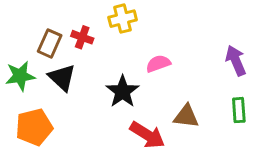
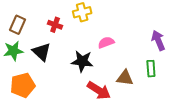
brown rectangle: (50, 43) -> (18, 25), moved
black star: (123, 91) -> (82, 61), turned -30
green rectangle: (239, 110) -> (151, 69), moved

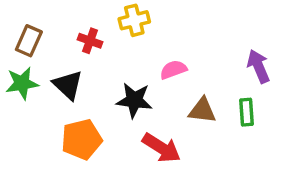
brown triangle: (125, 78) -> (202, 110), moved
orange pentagon: (23, 85) -> (82, 139), moved

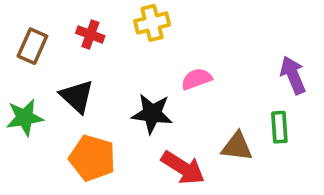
red cross: (90, 41) -> (90, 35), moved
green star: (22, 83) -> (25, 118), moved
brown triangle: (202, 110) -> (237, 146), moved
orange pentagon: (82, 139) -> (92, 158), turned 30

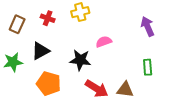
purple arrow: (293, 75) -> (148, 26), moved
black triangle: (77, 96) -> (40, 51), turned 48
brown triangle: (237, 146) -> (125, 90), moved

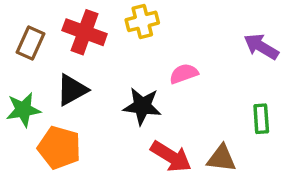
red cross: (48, 18) -> (85, 32), size x1.6
purple arrow: (148, 26) -> (261, 47), turned -36
orange pentagon: (49, 84) -> (59, 148), moved

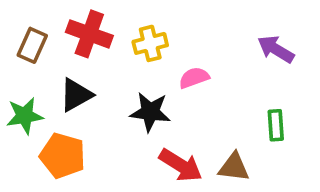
yellow cross: (142, 21) -> (150, 43), moved

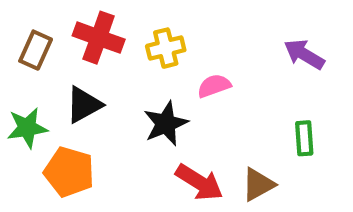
black star: (150, 112) -> (166, 124), turned -30
brown triangle: (234, 167) -> (258, 184), turned -36

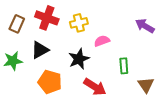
green rectangle: (304, 138) -> (124, 66), moved
orange pentagon: (69, 172) -> (50, 82), moved
brown triangle: (258, 184) -> (146, 85), moved, turned -36

